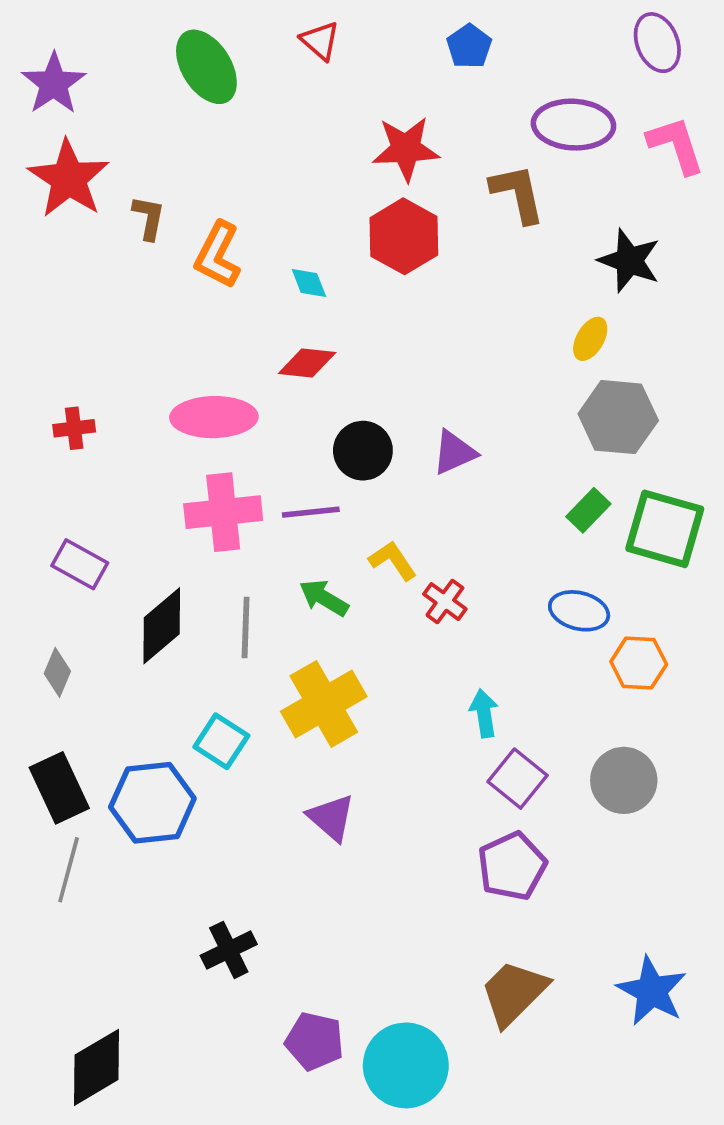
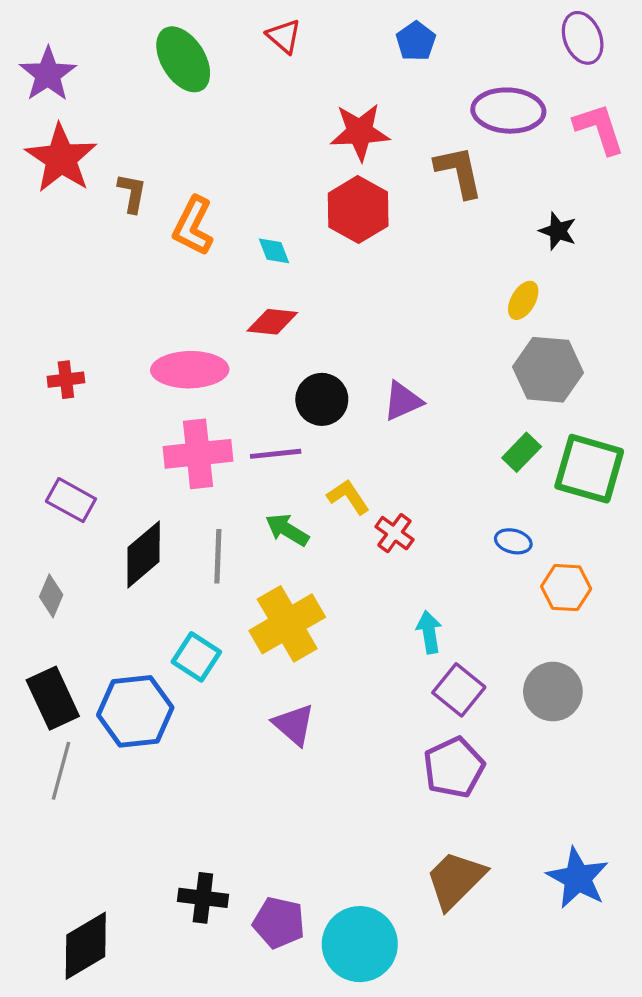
black star: (629, 261) -> (558, 231), size x0.7
blue ellipse: (579, 611) -> (513, 541), size x0.7
black cross: (229, 950) -> (203, 898), moved, turned 33

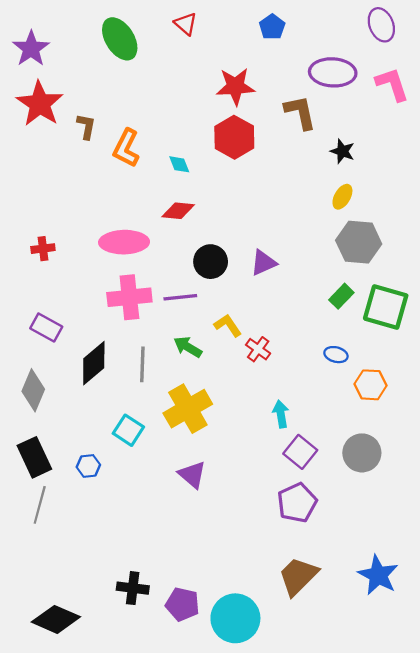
black star: (558, 231) -> (342, 151), moved
gray diamond: (51, 596) -> (33, 390), size x1.5
blue hexagon: (135, 711) -> (88, 466), size x0.5
black diamond: (86, 946) -> (56, 619), turned 54

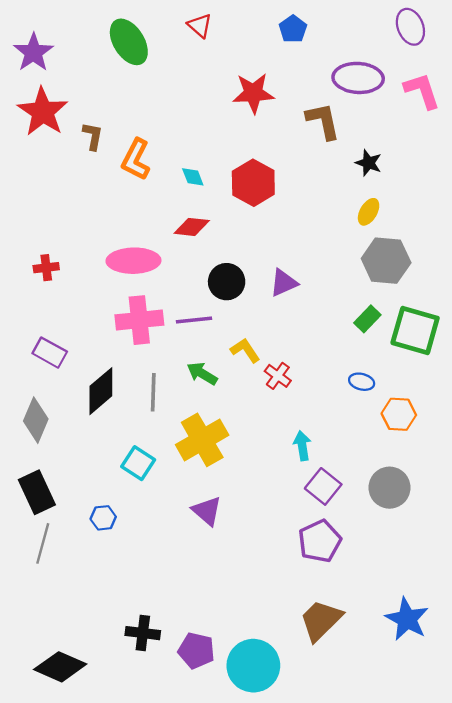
red hexagon: (234, 137) -> (253, 183), moved
blue hexagon: (88, 466) -> (103, 518), moved

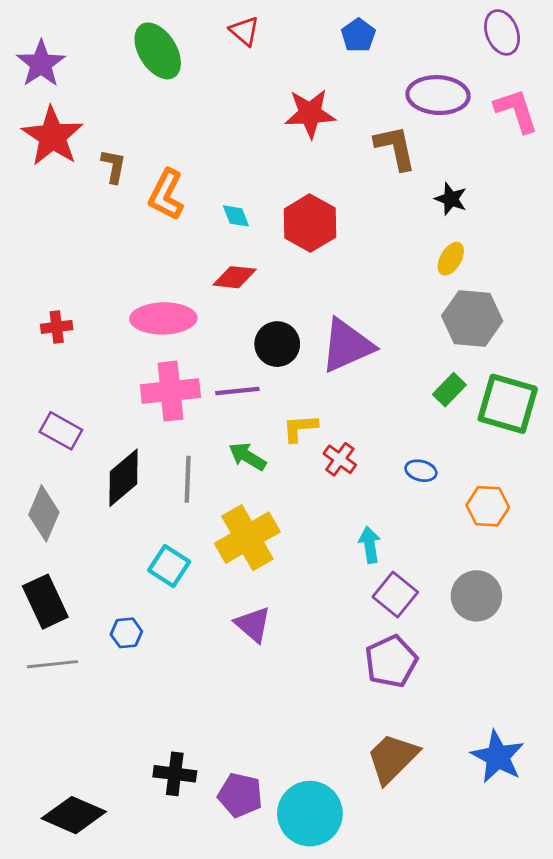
purple triangle: (284, 283) -> (347, 345), size x1.6
yellow L-shape: (245, 350) -> (300, 428), turned -60
blue ellipse: (362, 382) -> (421, 471), moved
gray line: (43, 543) -> (52, 664), turned 69

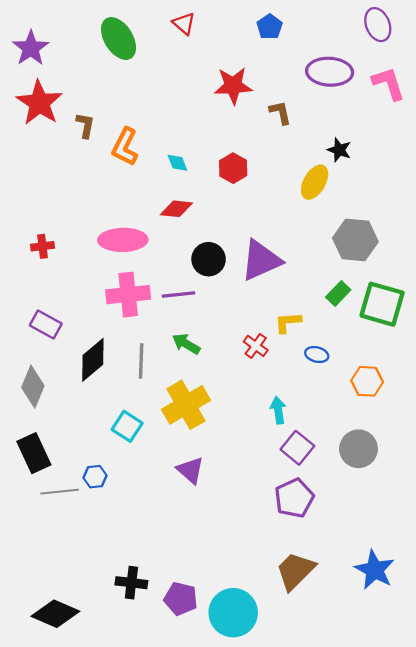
brown L-shape: (395, 148) -> (280, 112), moved, size x0.7
red hexagon: (310, 223) -> (233, 168), size x0.7
yellow ellipse: (451, 259) -> (315, 182), moved, size x1.4
yellow L-shape: (300, 428) -> (288, 322), moved
gray line: (52, 664) -> (60, 492), moved

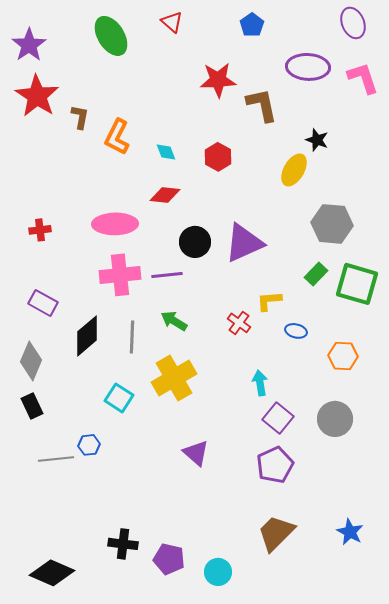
brown L-shape: (280, 112) -> (262, 105), size x1.5
black rectangle: (34, 453) -> (32, 406), moved, size x0.7
purple triangle: (190, 470) -> (196, 453), moved
blue star: (375, 570) -> (350, 532), size x0.7
cyan circle: (233, 613) -> (218, 572), size x0.6

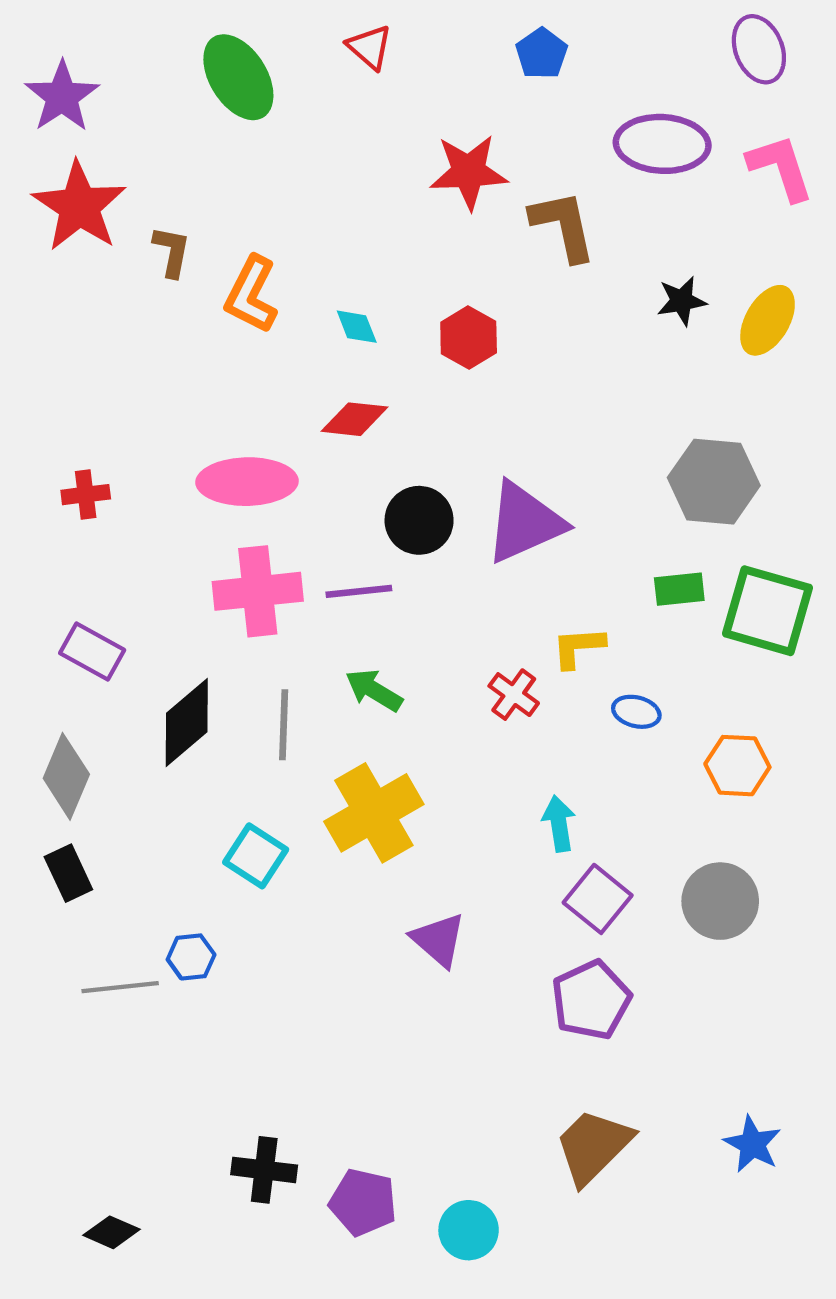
black star: (317, 140) -> (681, 301), turned -30
yellow ellipse: (294, 170) -> (768, 320), moved
green rectangle: (316, 274) -> (679, 589), turned 40
purple triangle: (196, 453) -> (438, 940), moved
black diamond: (52, 573) -> (111, 1232), size x0.6

